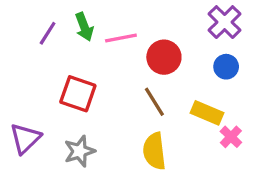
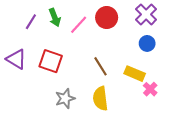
pink line: (121, 38) -> (79, 25), turned -36
red circle: (164, 57) -> (107, 18), moved
purple triangle: (25, 138) -> (16, 59), moved, turned -45
gray star: (79, 151) -> (65, 98), moved

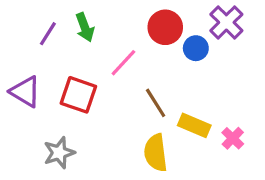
pink line: (79, 25) -> (123, 63), moved
blue circle: (147, 43) -> (196, 48), moved
yellow rectangle: (135, 74) -> (194, 125), moved
gray star: (65, 98) -> (59, 153), moved

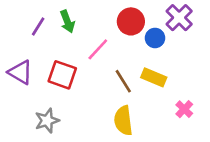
yellow rectangle: (194, 125) -> (154, 77), moved

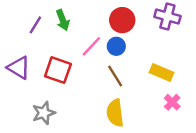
purple cross: (179, 18) -> (167, 17), turned -30
blue circle: (155, 38) -> (116, 46), moved
yellow rectangle: (154, 77) -> (161, 72), moved

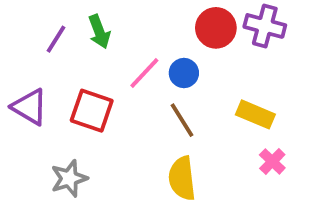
red circle: (122, 20) -> (216, 28), moved

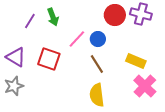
pink cross: (272, 161) -> (145, 86), size x1.6
gray star: (69, 178) -> (14, 86), moved

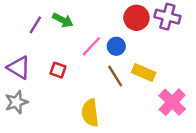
green arrow: (53, 17) -> (63, 20), turned -42
red square: (49, 59) -> (58, 70), size x0.6
yellow rectangle: (136, 61) -> (144, 72), moved
yellow semicircle: (97, 95) -> (90, 113), moved

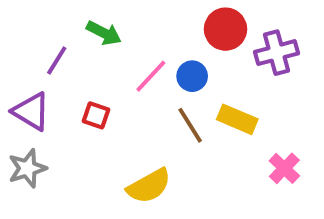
purple cross: (167, 17) -> (276, 53), moved, turned -30
purple line: (35, 25) -> (57, 60), moved
pink cross: (172, 102) -> (284, 168), size x0.7
yellow semicircle: (90, 113) -> (149, 186), turned -112

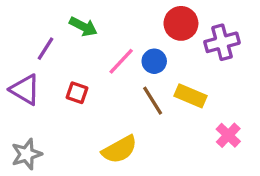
gray star: (27, 168) -> (27, 154), moved

